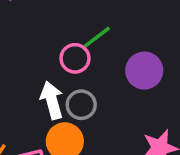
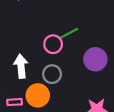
white arrow: (52, 100) -> (21, 66), moved

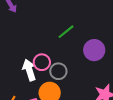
pink circle: (53, 44) -> (42, 62), moved

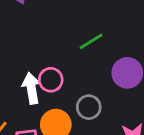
gray circle: (58, 71) -> (89, 107), moved

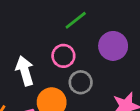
pink circle: (51, 80) -> (63, 56), moved

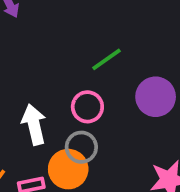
gray circle: (81, 82) -> (81, 147), moved

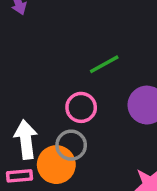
white arrow: (34, 124) -> (26, 140), moved

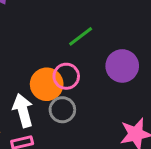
orange circle: (56, 165) -> (47, 84), moved

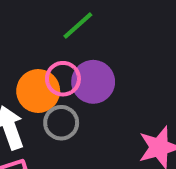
purple circle: (122, 66) -> (93, 82), moved

